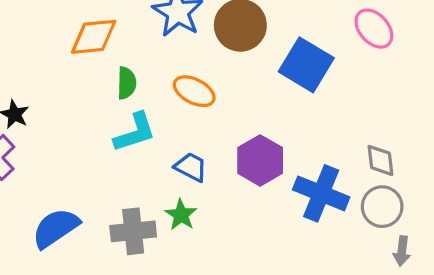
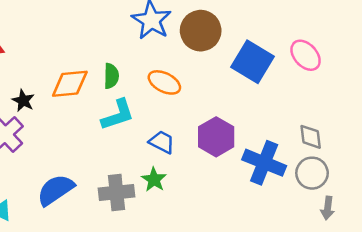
pink ellipse: (374, 29) -> (306, 55), moved
orange diamond: (94, 37) -> (70, 84), moved

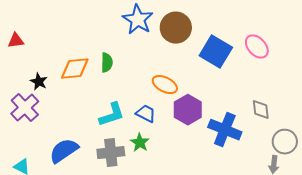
orange ellipse: (164, 82) -> (165, 85), moved
cyan L-shape: (118, 115) -> (112, 115), moved
gray circle: (312, 173) -> (285, 142), moved

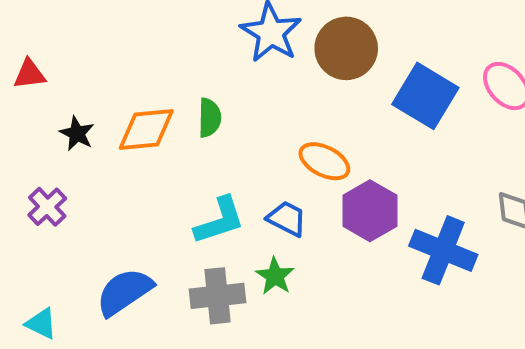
black star: (39, 82) -> (77, 134), moved
purple cross: (25, 108) -> (47, 207), size x0.7

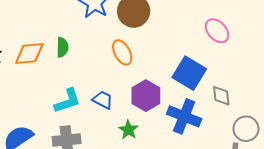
blue square: (425, 96) -> (189, 73), moved
orange ellipse: (324, 161) -> (122, 52), moved, turned 35
green star: (275, 276) -> (128, 130), moved

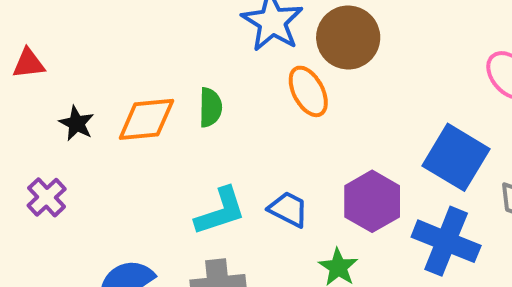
orange ellipse: (122, 52) -> (308, 91), moved

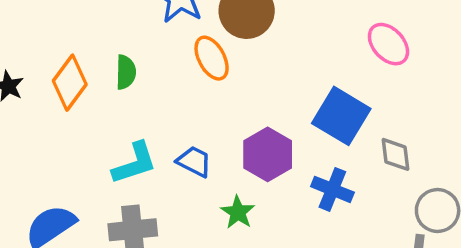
orange diamond: (146, 119) -> (70, 83), turned -48
blue cross: (446, 241) -> (332, 189), size x0.7

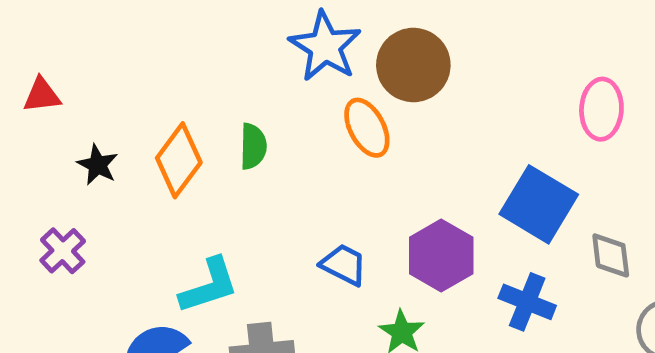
pink ellipse: (388, 44) -> (601, 109), turned 45
cyan L-shape: (134, 163) -> (209, 286), moved

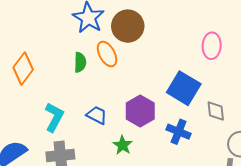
green semicircle: (253, 146) -> (80, 62), moved
cyan L-shape: (209, 286) -> (54, 117), moved, turned -44

